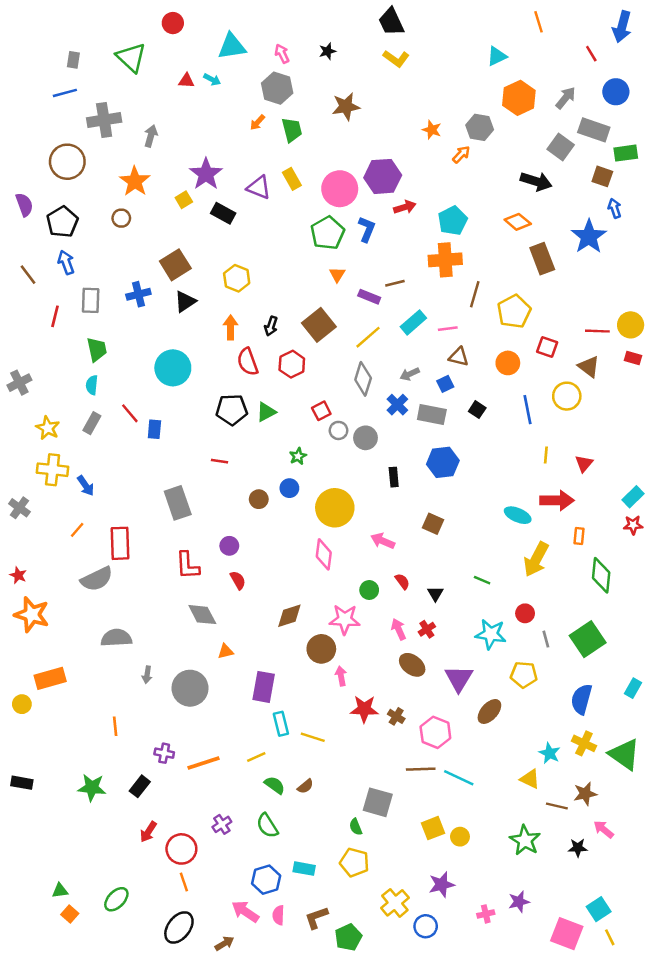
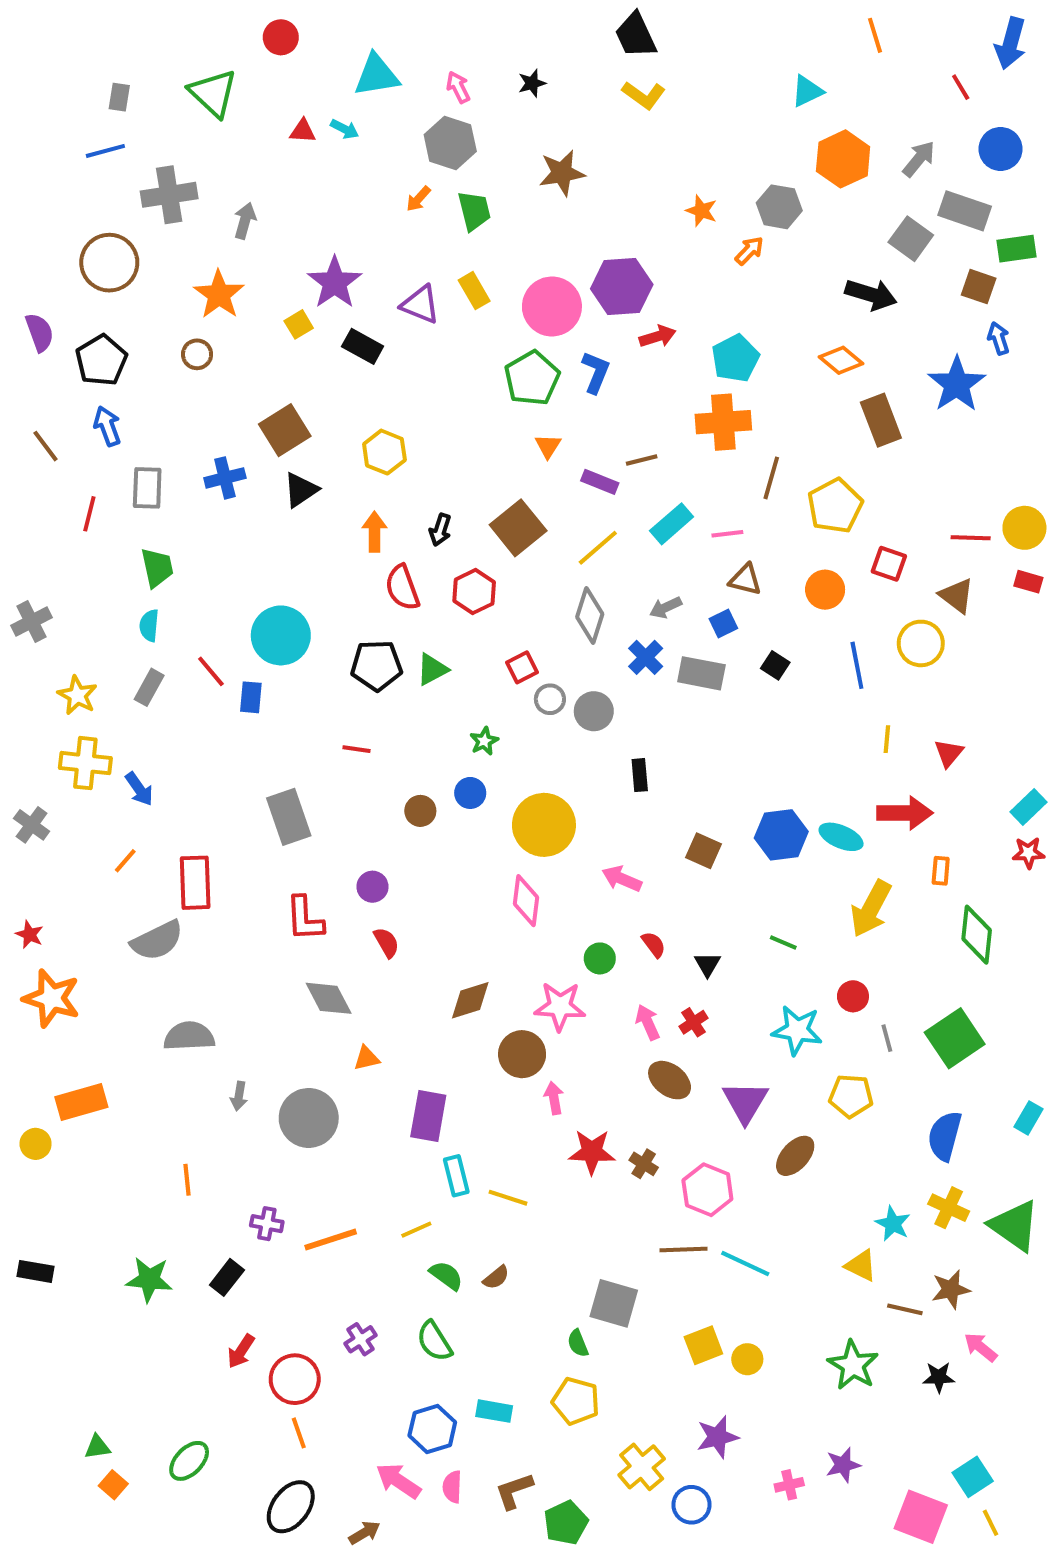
cyan circle: (173, 368) -> (281, 635), moved
blue hexagon: (443, 462) -> (781, 835), moved

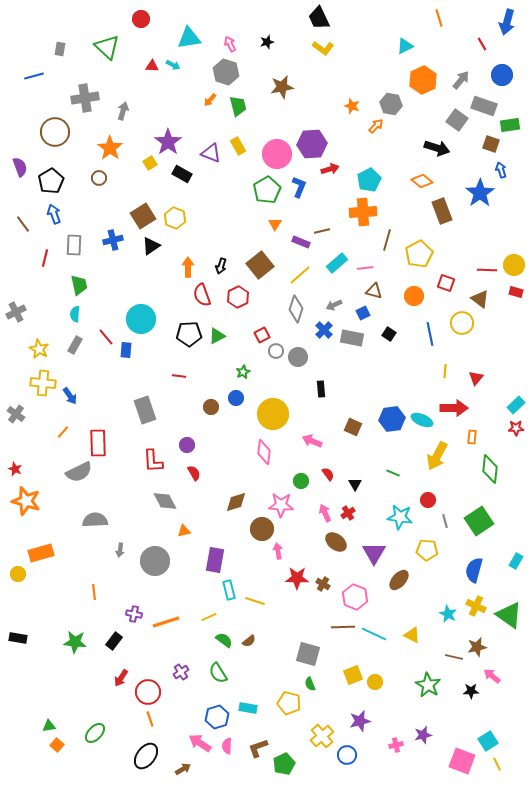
blue line: (105, 151) -> (34, 76), moved
yellow hexagon: (384, 452) -> (175, 218), moved
yellow triangle: (861, 1265) -> (412, 635), moved
green semicircle: (578, 1343) -> (310, 684), moved

